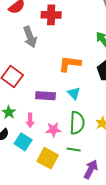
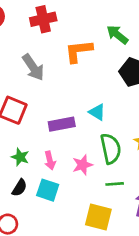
gray arrow: (30, 37) -> (33, 67), moved
orange L-shape: (70, 64) -> (79, 51), moved
yellow square: (48, 158) -> (98, 217), moved

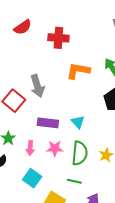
gray arrow: (33, 67) -> (37, 86), moved
pink star: (82, 165) -> (55, 148), moved
cyan square: (48, 190) -> (32, 178), moved

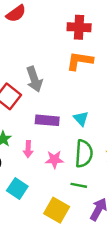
red cross: (58, 38) -> (79, 27), moved
pink star: (55, 148) -> (54, 160), moved
cyan square: (32, 178) -> (17, 188), moved

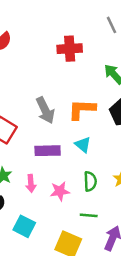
orange L-shape: (80, 61) -> (82, 109), moved
gray arrow: (34, 79) -> (45, 110), moved
green semicircle: (84, 154) -> (90, 181), size x0.7

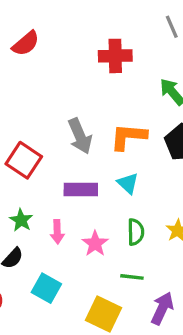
pink star: (60, 191) -> (95, 244), turned -30

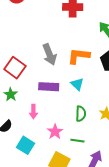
green star: (21, 220) -> (11, 95), moved
pink star: (95, 244) -> (55, 132), moved

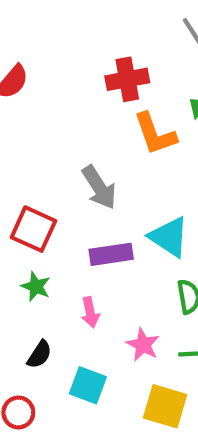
orange L-shape: (79, 56) -> (155, 134), moved, turned -105
cyan triangle: (77, 84) -> (169, 237), size x1.5

